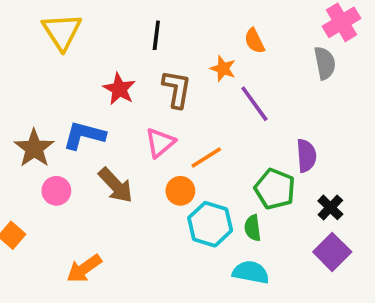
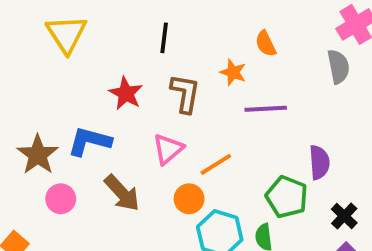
purple line: (254, 104) -> (266, 109), turned -57

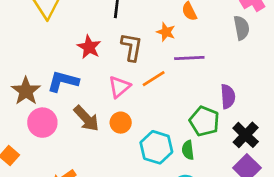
orange line: (216, 164) -> (154, 79), moved
pink circle: (61, 199) -> (42, 123), size x1.4
orange circle: (189, 199) -> (121, 123), moved
black cross: (344, 216) -> (246, 135), size x1.4

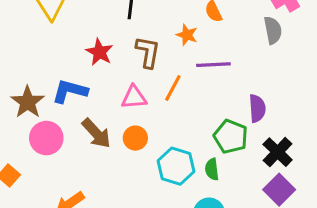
orange line: (154, 79) -> (173, 88), turned -30
pink triangle: (119, 87) -> (134, 97), turned 35

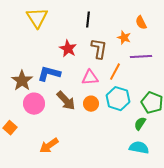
cyan hexagon: (176, 166) -> (118, 99), moved
green semicircle: (212, 169) -> (140, 124), turned 40

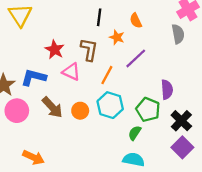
black line: (88, 20) -> (99, 17), moved
purple line: (141, 57) -> (136, 58), turned -40
pink triangle: (90, 78) -> (71, 72), moved, turned 30
orange arrow: (49, 146) -> (33, 157), turned -120

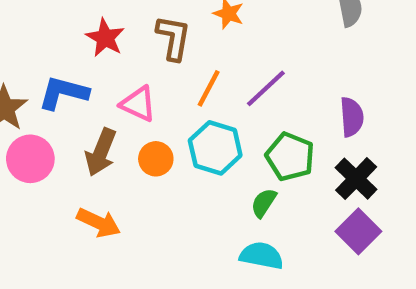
purple line: (136, 58) -> (266, 88), moved
pink triangle: (71, 72) -> (138, 104), moved
purple semicircle: (167, 90) -> (352, 117), moved
brown arrow: (52, 107) -> (101, 152), turned 65
orange arrow: (33, 157) -> (99, 223), moved

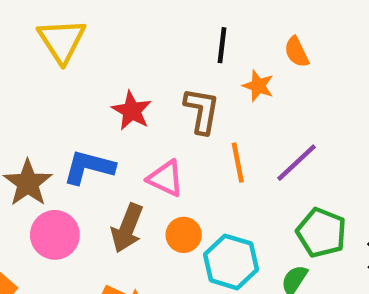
orange line: (209, 88) -> (238, 163), turned -39
cyan hexagon: (215, 148) -> (231, 262), moved

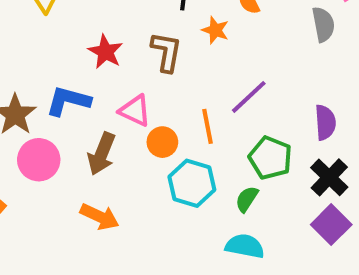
orange line: (238, 163) -> (208, 126), moved
orange circle: (184, 235) -> (162, 142), moved

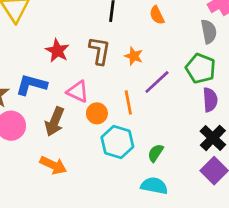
orange star: (215, 30) -> (134, 56), moved
green pentagon: (270, 158) -> (201, 68), moved

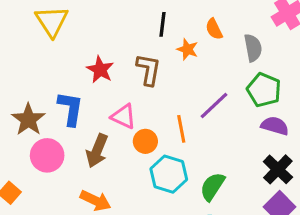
gray semicircle: (209, 32) -> (253, 48), moved
orange star: (134, 56) -> (187, 49), moved
blue L-shape: (31, 85) -> (71, 109), turned 84
purple semicircle: (210, 100) -> (275, 126), turned -70
green semicircle: (156, 153) -> (212, 187), size x1.4

